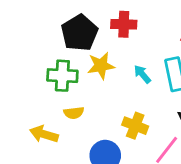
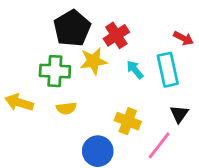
red cross: (124, 24) -> (116, 35), moved, turned -35
yellow arrow: (44, 134) -> (19, 103), moved

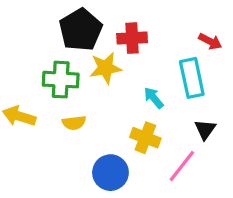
red cross: (116, 35) -> (132, 38), turned 30
cyan arrow: (135, 70) -> (154, 98), moved

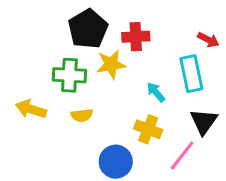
black triangle: (205, 129) -> (204, 121), size x1.4

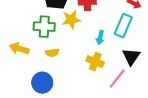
cyan rectangle: (191, 74) -> (123, 26), turned 35
cyan arrow: (156, 92) -> (100, 38), turned -128
blue circle: (116, 162) -> (42, 83), moved

